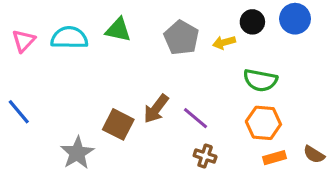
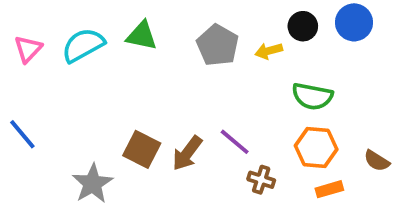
cyan semicircle: (69, 38) -> (83, 45), turned -30
brown arrow: (156, 109) -> (187, 153), moved
brown semicircle: (314, 154) -> (377, 161), moved
brown cross: (205, 156) -> (261, 180), moved

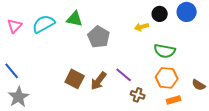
gray pentagon: (218, 45) -> (99, 37), moved
gray star: (92, 183) -> (19, 97), moved

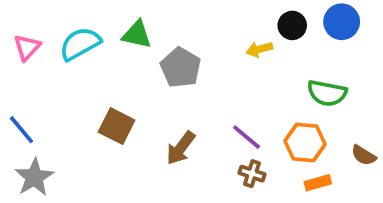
green semicircle: (165, 51) -> (327, 93), moved
purple line: (124, 75) -> (246, 137), moved
brown square: (75, 79) -> (117, 126), moved

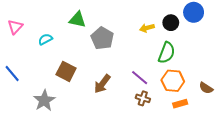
black circle: (292, 25) -> (171, 23), moved
cyan semicircle: (80, 44) -> (45, 39), moved, size x0.6
green semicircle: (327, 93) -> (167, 53), moved, turned -80
gray star: (34, 177) -> (44, 100), moved

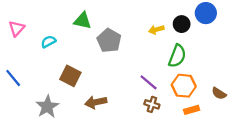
brown arrow: (102, 84) -> (96, 102), moved, turned 42

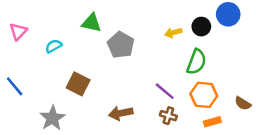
brown arrow: (96, 102) -> (121, 113), moved

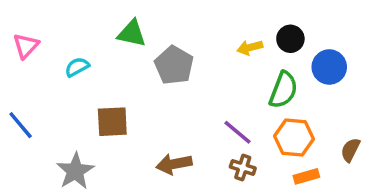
blue circle: (228, 14) -> (329, 67), moved
brown square: (78, 84) -> (112, 122), turned -30
brown semicircle: (243, 103) -> (350, 150), turned 84

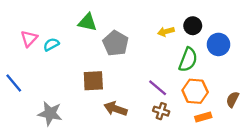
pink triangle: (26, 46) -> (29, 39), moved
brown square: (112, 122) -> (93, 81), moved
brown arrow: (174, 164) -> (116, 109), turned 30
gray star: (75, 171) -> (50, 113), turned -30

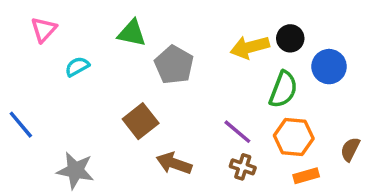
yellow arrow: (166, 32) -> (250, 47), size x1.5
pink triangle: (29, 39) -> (44, 30), moved
brown square: (93, 81) -> (141, 121), turned -35

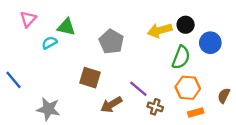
green triangle: (132, 33) -> (66, 27), moved
brown square: (141, 121) -> (90, 78), turned -35
purple line: (237, 132) -> (138, 89), moved
brown arrow: (174, 163) -> (111, 105), turned -50

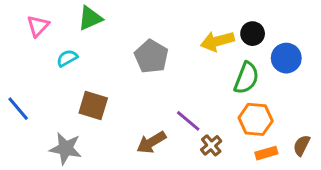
green triangle: (66, 27) -> (90, 18), moved, turned -36
brown square: (90, 78) -> (93, 106), moved
brown semicircle: (224, 96) -> (302, 145), moved
brown cross: (155, 107) -> (211, 145), turned 32

